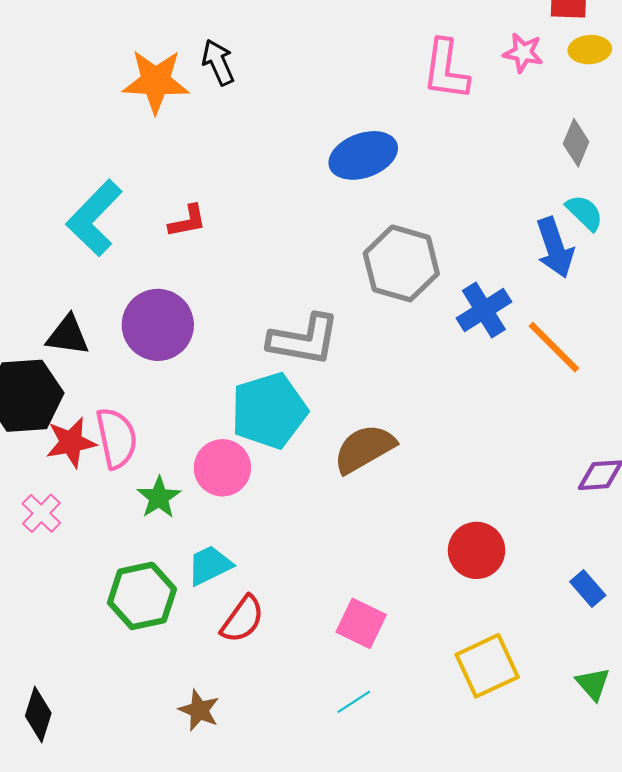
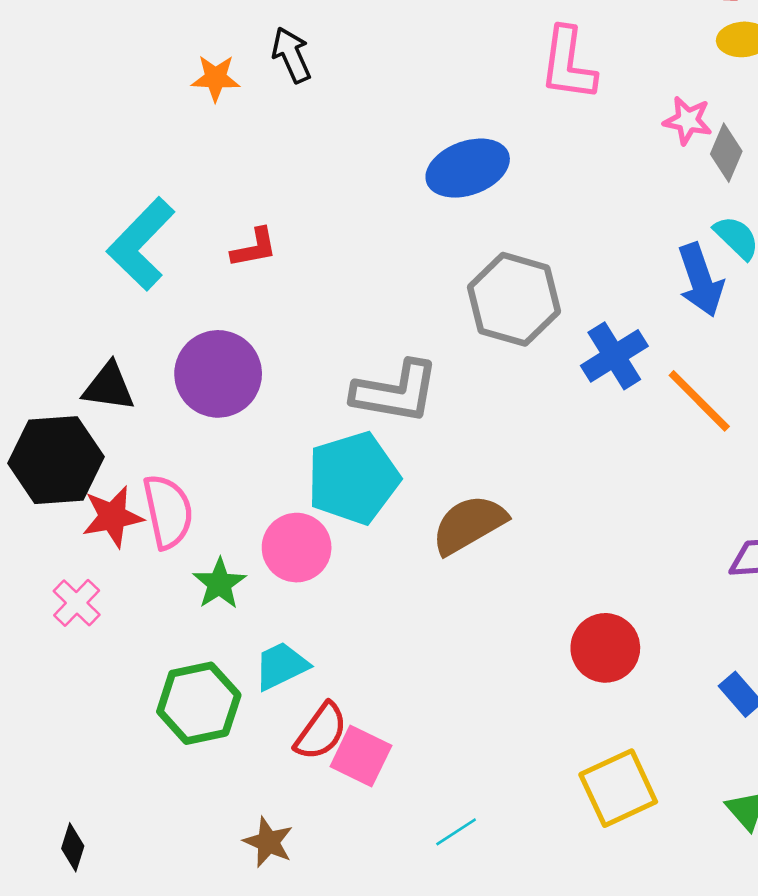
pink star: (523, 53) -> (688, 120), moved
orange star: (156, 81) -> (216, 78), size x0.6
pink square: (361, 623) -> (361, 756), moved
black diamond: (38, 715) -> (73, 847), size x0.7

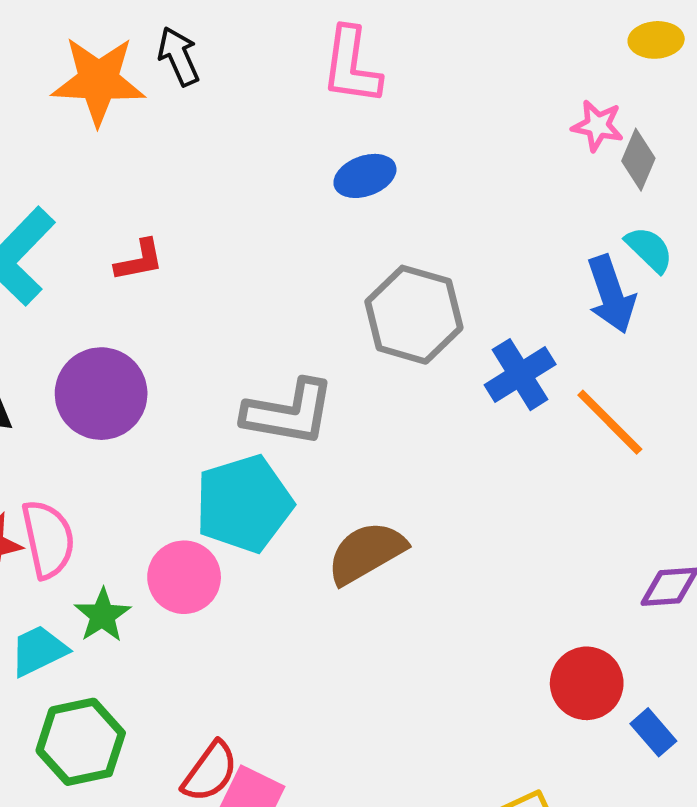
pink L-shape: (568, 64) -> (351, 66), moved
orange star: (216, 78) -> (98, 81), size x1.8
blue ellipse: (468, 168) -> (365, 176), size x0.7
red circle: (605, 648) -> (587, 683), moved
cyan trapezoid: (281, 666) -> (39, 651), moved

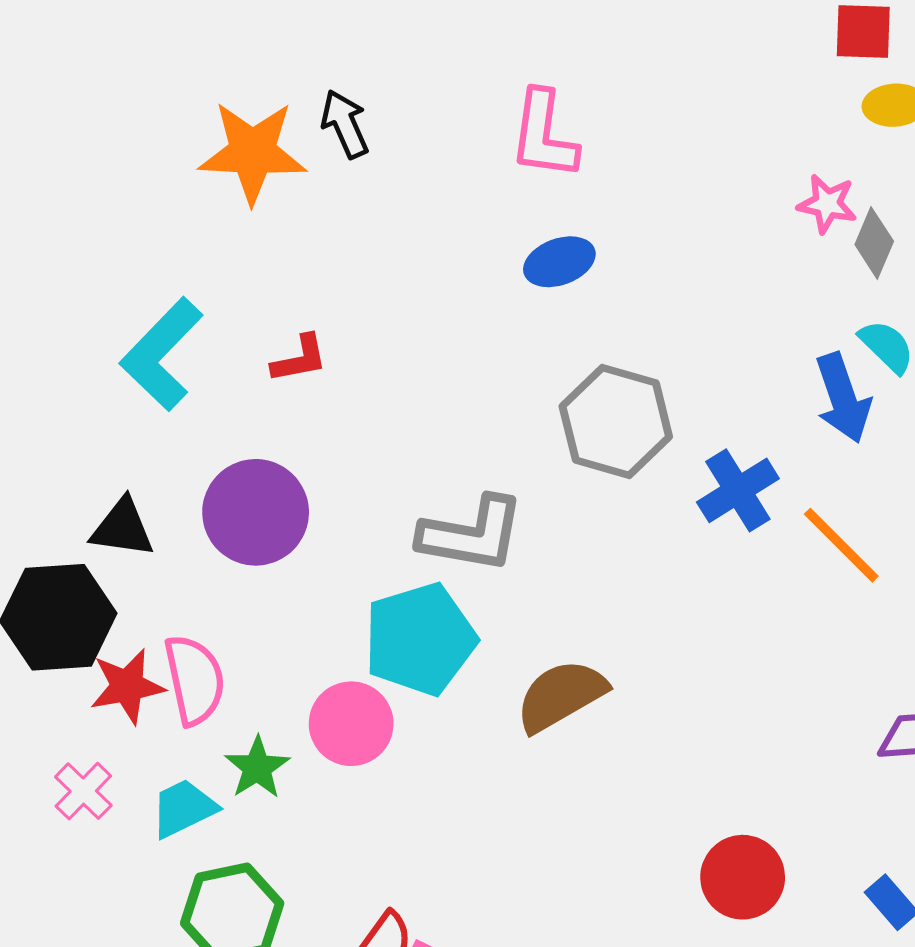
red circle: (587, 683) -> (743, 877), moved

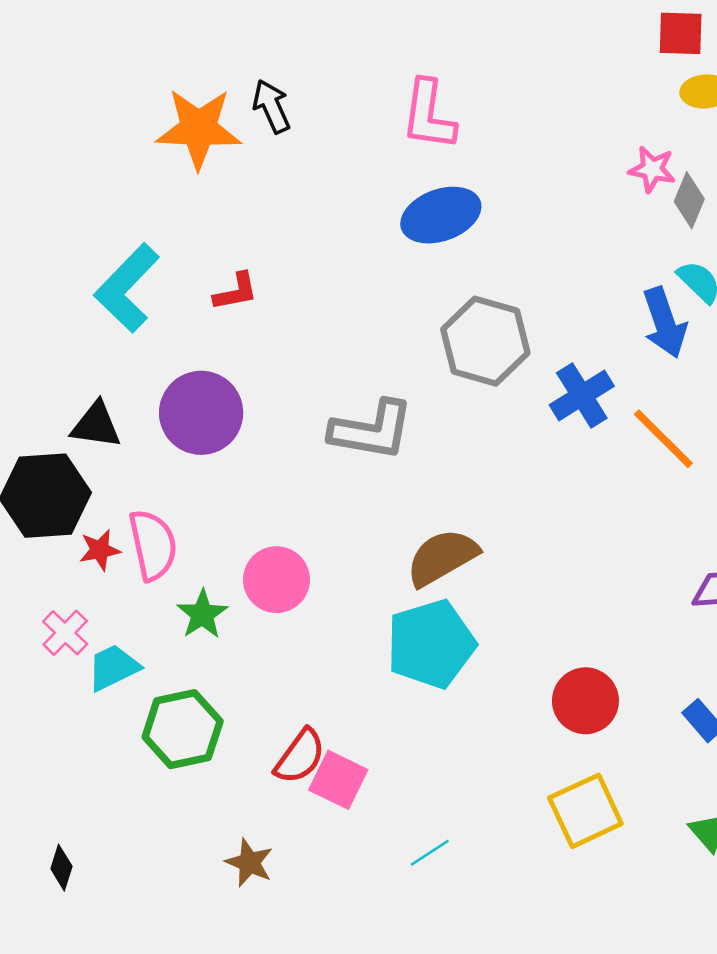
blue ellipse: (559, 262) -> (441, 215), size x1.4
cyan pentagon: (420, 639) -> (431, 644), moved
red star: (127, 686) -> (100, 550), size x0.7
cyan trapezoid: (184, 808) -> (113, 667), moved

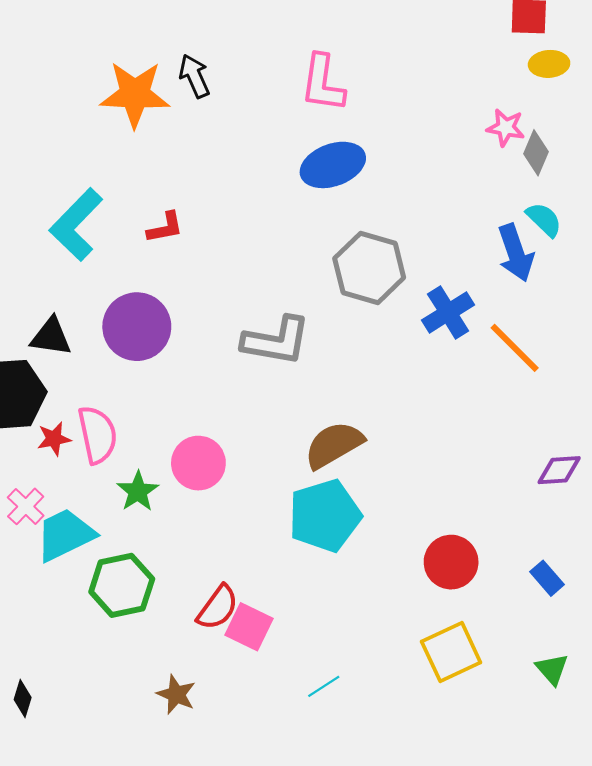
cyan trapezoid: (113, 667) -> (65, 535), size x1.4

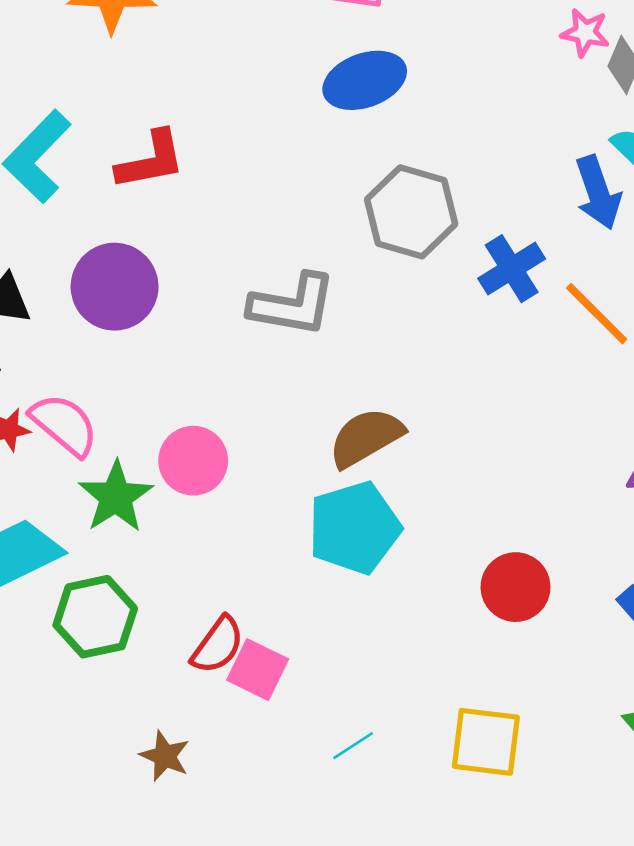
red L-shape: (165, 228) -> (151, 160), size x1.5
pink semicircle: (97, 435) -> (64, 425), turned -38
green star: (138, 491) -> (116, 497), size x1.4
yellow square: (451, 652) -> (486, 742), moved, turned 32

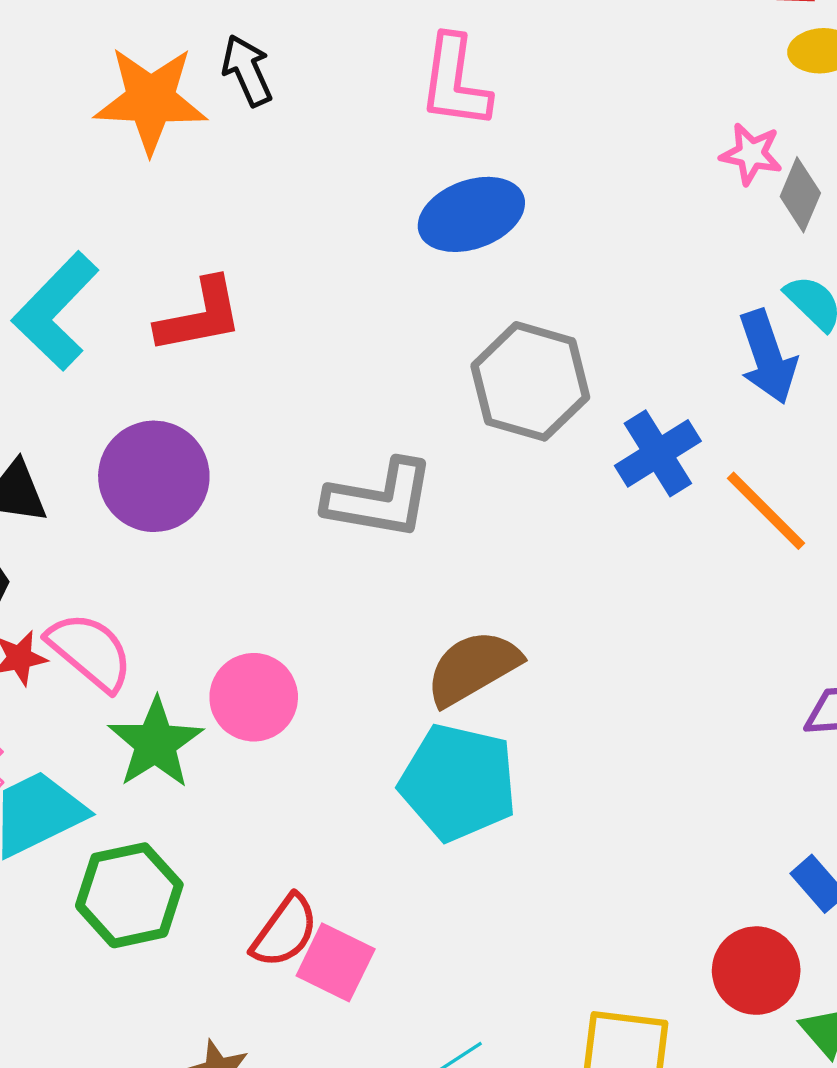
cyan pentagon: (354, 528) -> (458, 782), turned 30
red circle: (516, 587) -> (756, 971), moved

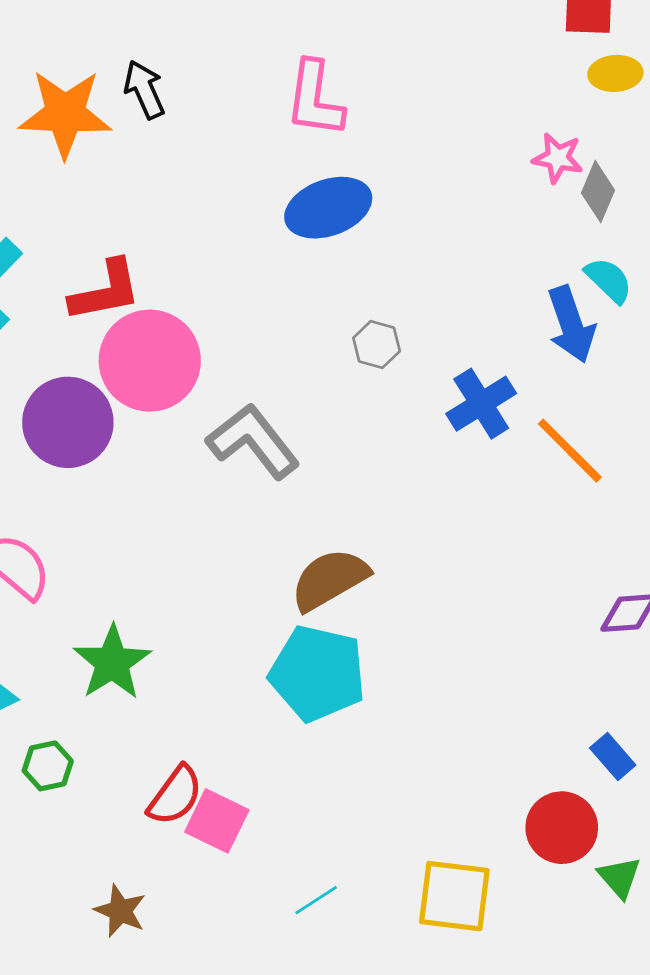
gray hexagon: (530, 381) -> (377, 345), size x0.5
gray L-shape: (380, 499) -> (253, 441), turned -138
pink circle: (254, 697) -> (150, 361), moved, size x1.4
green star: (155, 743) -> (112, 663), moved
green hexagon: (129, 895) -> (48, 766), size x0.6

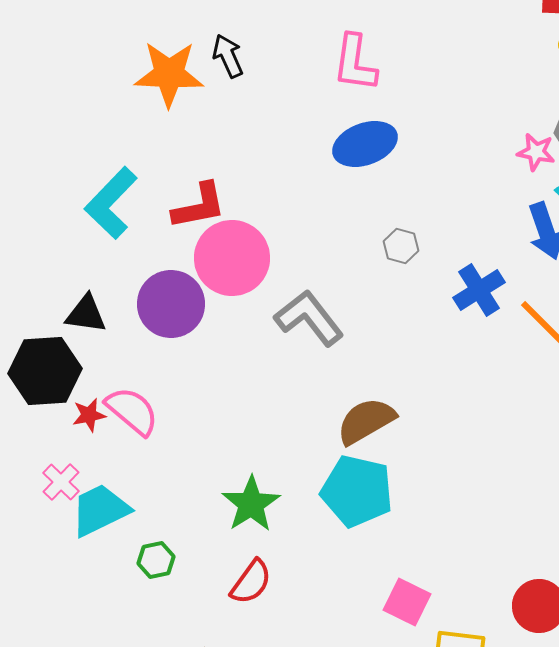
pink star: (558, 158) -> (536, 152), moved
green star: (112, 663) -> (251, 504), moved
pink square: (217, 821) -> (407, 602), moved

